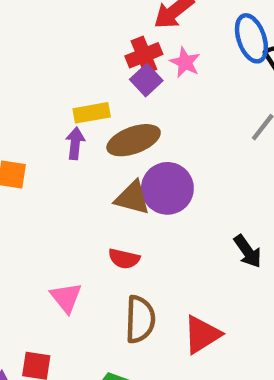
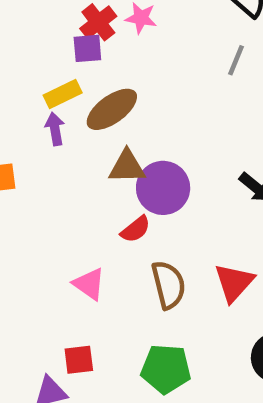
purple square: (146, 80) -> (87, 48), moved, turned -36
purple circle: (167, 188) -> (163, 188), moved
red semicircle: (124, 259) -> (136, 229), turned -36

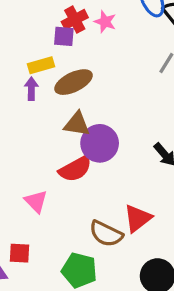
red semicircle: (136, 229) -> (75, 169), size x1.5
brown semicircle: (169, 285) -> (106, 234), moved, turned 120

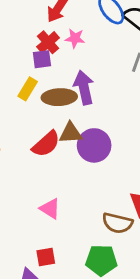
yellow rectangle: (41, 65) -> (28, 89), turned -30
brown ellipse: (73, 82) -> (59, 97), turned 36
purple arrow: (31, 89) -> (84, 88), moved, size x1.6
red semicircle: (75, 169) -> (46, 144), moved

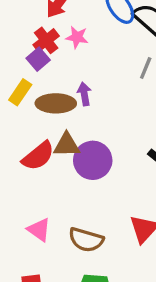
purple square: (42, 59) -> (38, 59), turned -36
purple arrow: (84, 88) -> (84, 94), size x0.6
brown semicircle: (117, 223) -> (86, 240), moved

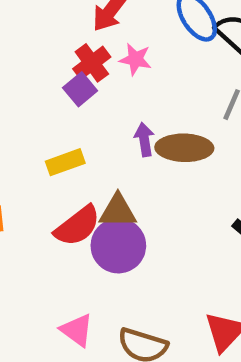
yellow rectangle: (20, 92) -> (65, 162), moved, turned 35
brown ellipse: (56, 103) -> (184, 148), moved
purple circle: (93, 160) -> (118, 246), moved

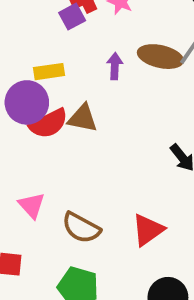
brown ellipse: (184, 148) -> (160, 57), moved
purple circle: (118, 246) -> (27, 102), moved

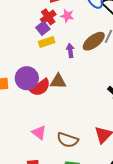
brown ellipse: (160, 57) -> (94, 41), turned -40
yellow rectangle: (49, 72) -> (47, 42), moved

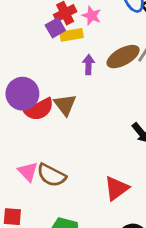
yellow rectangle: (47, 42) -> (72, 35), moved
brown triangle: (58, 81) -> (65, 105), turned 42
brown semicircle: (68, 140) -> (51, 175), moved

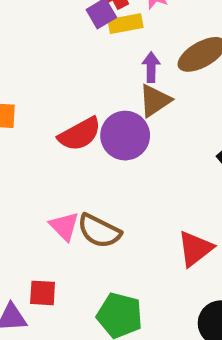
purple circle: (22, 94) -> (125, 136), moved
brown triangle: (65, 105) -> (155, 101), moved, turned 35

